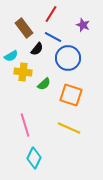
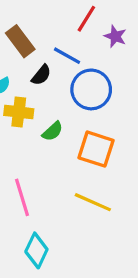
red line: (51, 14) -> (86, 19), moved

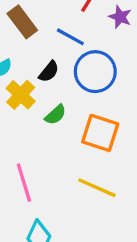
black semicircle: (41, 75) -> (49, 72), moved
yellow cross: (19, 112) -> (21, 95), turned 36

